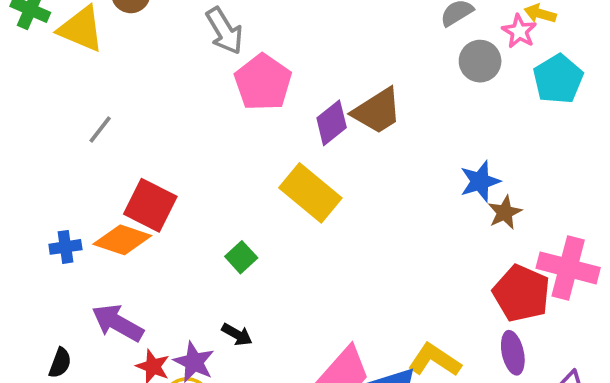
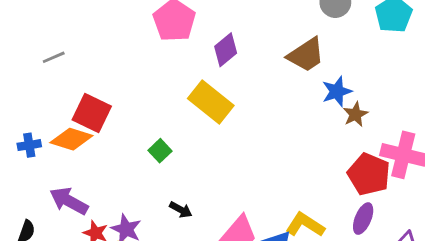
brown trapezoid: (377, 111) -> (306, 55), moved
gray line: (100, 129) -> (54, 57), turned 30
black arrow: (237, 334) -> (181, 210), moved
purple ellipse: (513, 353) -> (363, 219), turned 36

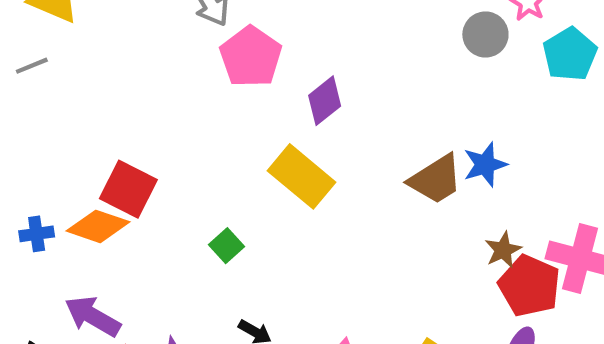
brown trapezoid: (306, 55) -> (436, 179), moved
gray line: (54, 57) -> (32, 66), moved
brown star: (355, 114) -> (503, 250), moved

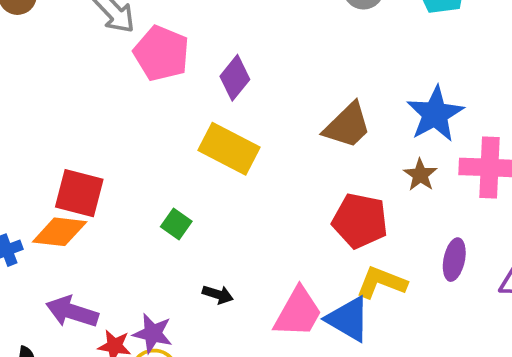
blue star: (485, 165) -> (435, 114), moved, size x1.4
red pentagon: (529, 286) -> (360, 221), moved

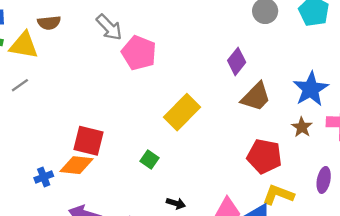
purple diamond: (235, 78) -> (237, 61), moved
yellow rectangle: (229, 149) -> (182, 112), turned -72

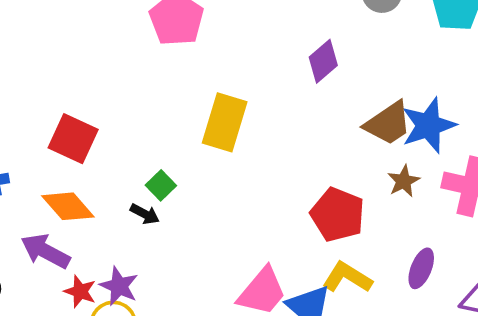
brown trapezoid: (256, 97) -> (388, 123), moved
yellow rectangle: (182, 112) -> (225, 122), turned -39
orange diamond: (76, 165) -> (68, 206), moved, turned 32
black arrow: (176, 203) -> (145, 214), moved

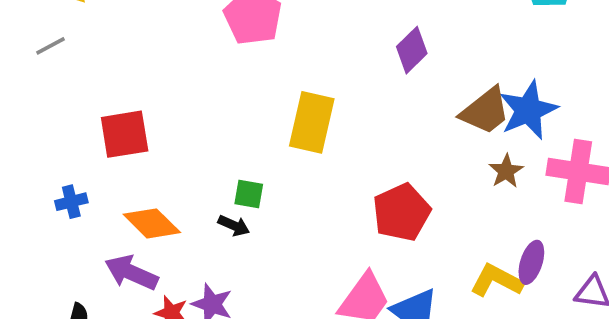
red square: (73, 139) -> (125, 134), moved, turned -30
green square: (161, 185) -> (249, 194), turned -32
red pentagon: (338, 215) -> (401, 212), moved, turned 30
yellow L-shape: (347, 277) -> (497, 281), moved

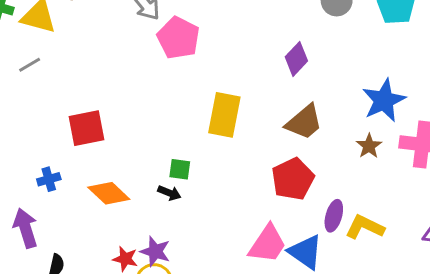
brown trapezoid: (485, 111) -> (304, 122), moved
purple ellipse: (531, 262) -> (334, 216), moved
purple arrow: (131, 273) -> (25, 228), moved, turned 51

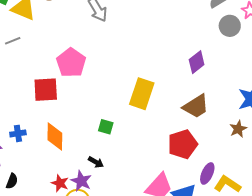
pink pentagon: (178, 38) -> (71, 63), moved
blue cross: (49, 179) -> (18, 133), moved
orange diamond: (109, 193) -> (55, 137), turned 40
black arrow: (169, 193) -> (96, 162), moved

